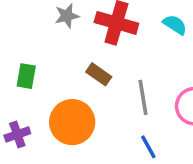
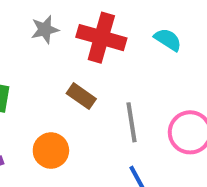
orange circle: (72, 122) -> (51, 151), size x0.7

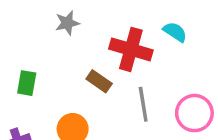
red cross: (101, 38) -> (131, 49), moved

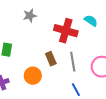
brown rectangle: (99, 81) -> (51, 59), moved, turned 32

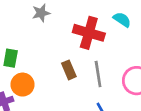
orange circle: (33, 76) -> (23, 85), moved

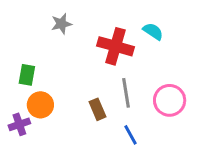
brown rectangle: (69, 70) -> (97, 109), moved

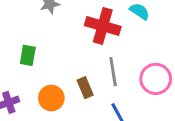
green rectangle: (27, 75) -> (28, 55), moved
orange circle: (40, 105) -> (51, 98), moved

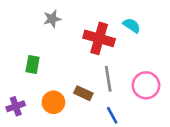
brown rectangle: (85, 88) -> (83, 93), turned -42

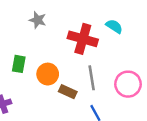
gray star: (52, 19) -> (38, 20), turned 30
orange circle: (53, 102) -> (48, 74), moved

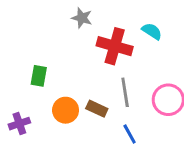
gray star: (38, 20) -> (82, 18), moved
orange circle: (48, 74) -> (66, 110), moved

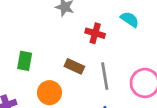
red cross: (115, 46) -> (95, 33), size x0.6
brown rectangle: (97, 109) -> (74, 66), moved

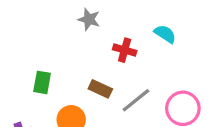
gray line: (105, 76) -> (136, 100), turned 60

